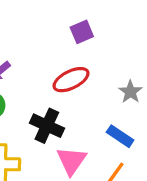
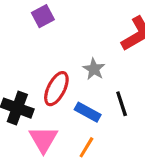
red ellipse: (71, 80) -> (56, 89), moved, turned -32

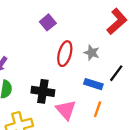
red ellipse: (56, 89) -> (65, 54), moved
black line: (122, 104) -> (116, 73), turned 66

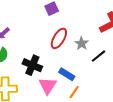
black line: (116, 73) -> (98, 56), moved
blue rectangle: (93, 84) -> (67, 74), moved

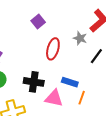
gray star: (82, 43) -> (80, 38), moved
pink triangle: (48, 86) -> (54, 98), turned -36

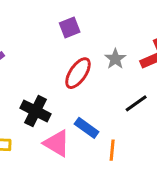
gray star: (80, 38) -> (115, 59), moved
orange line: (82, 98) -> (112, 150), moved, turned -32

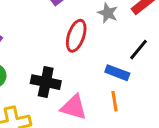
blue rectangle: (87, 128) -> (117, 73), moved
orange line: (112, 150) -> (115, 101), moved

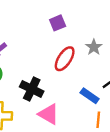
orange line: (115, 101) -> (98, 120), moved

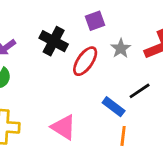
purple square: (58, 23) -> (95, 21), moved
black cross: (32, 89) -> (54, 41), moved

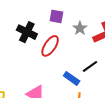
purple square: (95, 21) -> (56, 16), turned 32
gray star: (121, 48) -> (80, 28), moved

